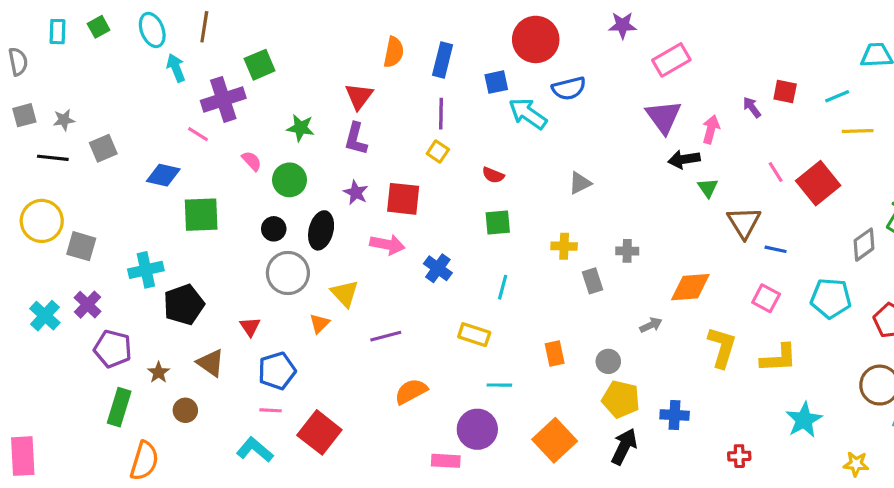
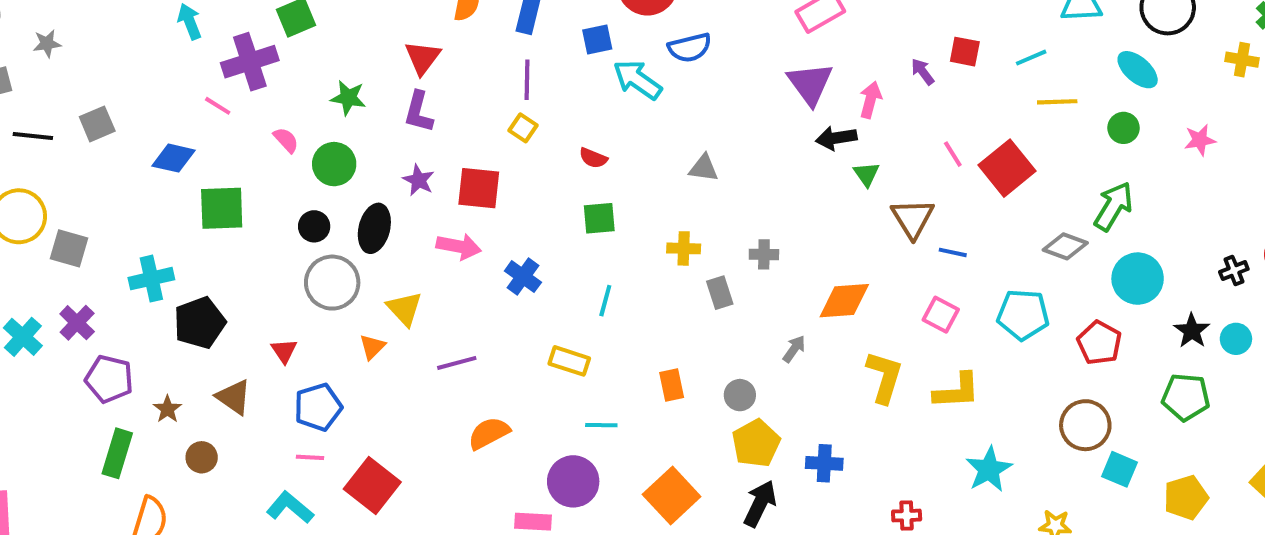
gray star: (64, 120) -> (47, 44), moved
gray triangle: (580, 183) -> (704, 168), turned 35
gray diamond: (864, 245) -> (1065, 246), turned 56
gray arrow: (651, 325) -> (794, 349), turned -30
yellow pentagon: (621, 399) -> (756, 443), turned 30

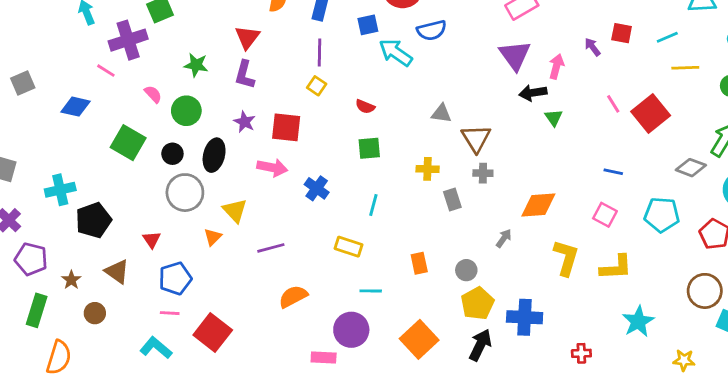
green square: (222, 208) -> (128, 143), moved, turned 32
brown triangle: (913, 218) -> (476, 138), moved
blue cross: (824, 463) -> (525, 317), size x1.4

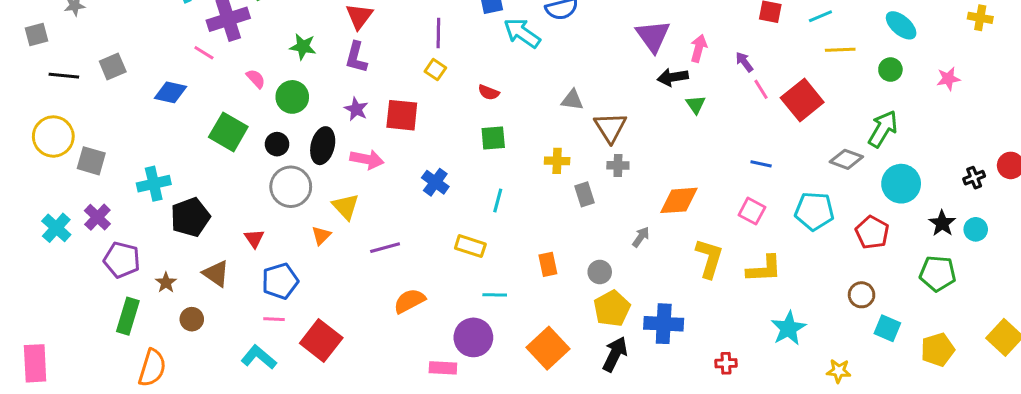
purple arrow: (592, 47) -> (744, 62), moved
pink arrow: (272, 168) -> (367, 159), moved
brown circle: (705, 291) -> (862, 295), size x0.7

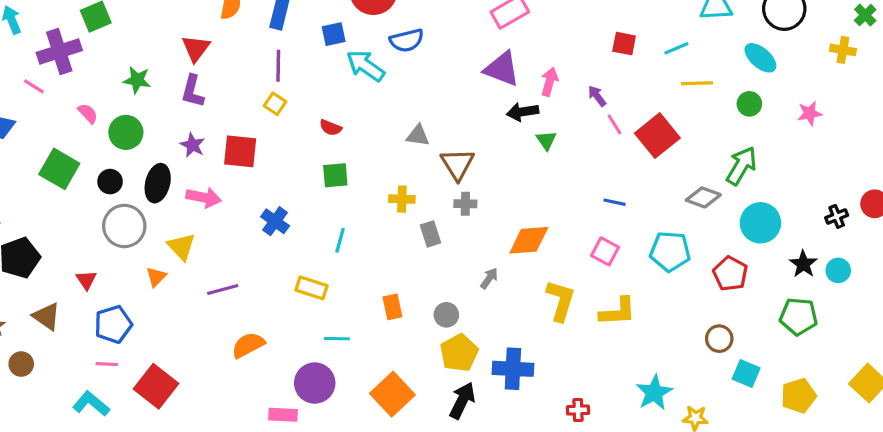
purple triangle: (653, 36) -> (502, 69), turned -33
cyan star: (788, 328) -> (654, 393), moved

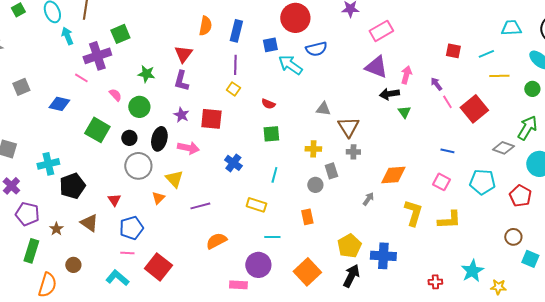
gray circle: (446, 315) -> (315, 185), moved
brown circle: (21, 364) -> (73, 265), moved
red cross: (578, 410) -> (435, 282), moved

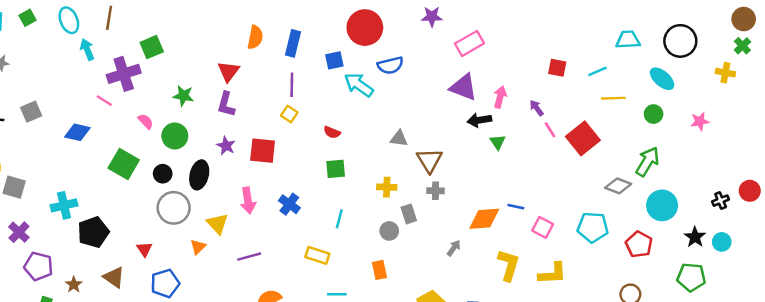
pink arrow: (188, 148) -> (248, 201), moved, turned 70
blue line: (447, 151) -> (516, 207), moved

